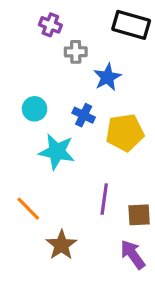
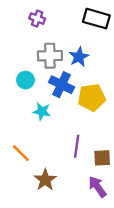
gray cross: (76, 52) -> (50, 56), moved, size x1.5
blue cross: (84, 115) -> (61, 85), size x1.5
cyan star: (57, 152) -> (42, 111), size x0.7

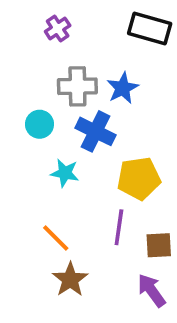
purple cross: (37, 19) -> (58, 29), turned 35
yellow pentagon: (92, 97) -> (139, 178), moved
orange line: (21, 153) -> (56, 238), moved

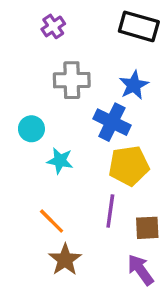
blue star: (123, 88) -> (134, 85), moved
cyan circle: (40, 124) -> (31, 129), moved
blue cross: (95, 131) -> (112, 122), moved

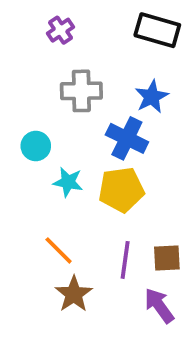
yellow pentagon: (129, 166) -> (121, 190), moved
purple line: (110, 211) -> (125, 260), moved

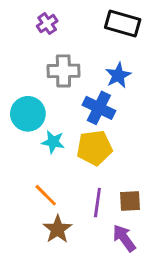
cyan circle: (36, 146) -> (28, 114), size x1.5

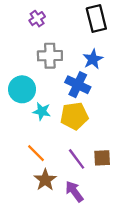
black rectangle: (123, 24) -> (96, 19), turned 60
purple line: (97, 203) -> (77, 159), turned -45
purple arrow: (124, 238) -> (74, 191), moved

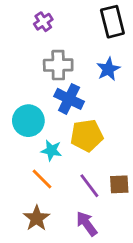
blue cross: (78, 85) -> (69, 99), moved
cyan circle: (22, 89) -> (28, 121), moved
cyan star: (42, 111) -> (51, 150), moved
brown star: (45, 180) -> (37, 218), moved

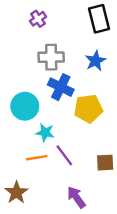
yellow pentagon: (87, 136) -> (88, 109), moved
orange line: (42, 179) -> (37, 158), turned -54
purple line: (89, 186) -> (64, 155), moved
brown star: (37, 218) -> (16, 192), moved

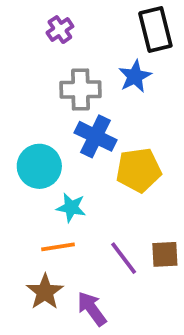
blue star: (95, 61) -> (135, 76), moved
purple line: (64, 155) -> (124, 258), moved
brown star: (16, 192) -> (45, 292), moved
purple arrow: (76, 197) -> (92, 309), moved

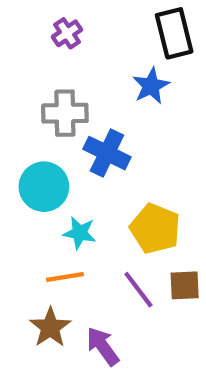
gray cross: (81, 89) -> (65, 113), moved
yellow pentagon: (139, 170) -> (155, 229), moved, turned 30

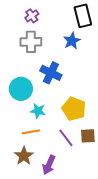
gray cross: (65, 113) -> (31, 42), moved
purple arrow: (103, 346) -> (49, 165), turned -120

